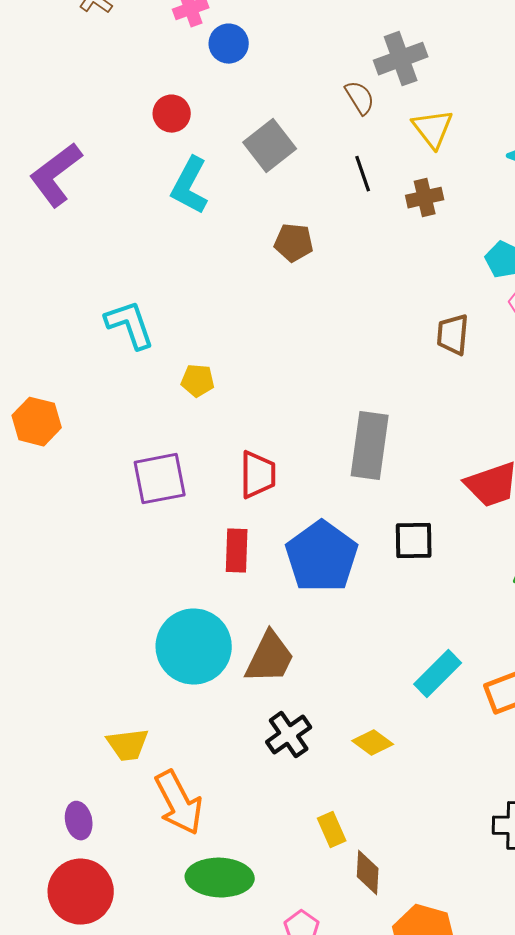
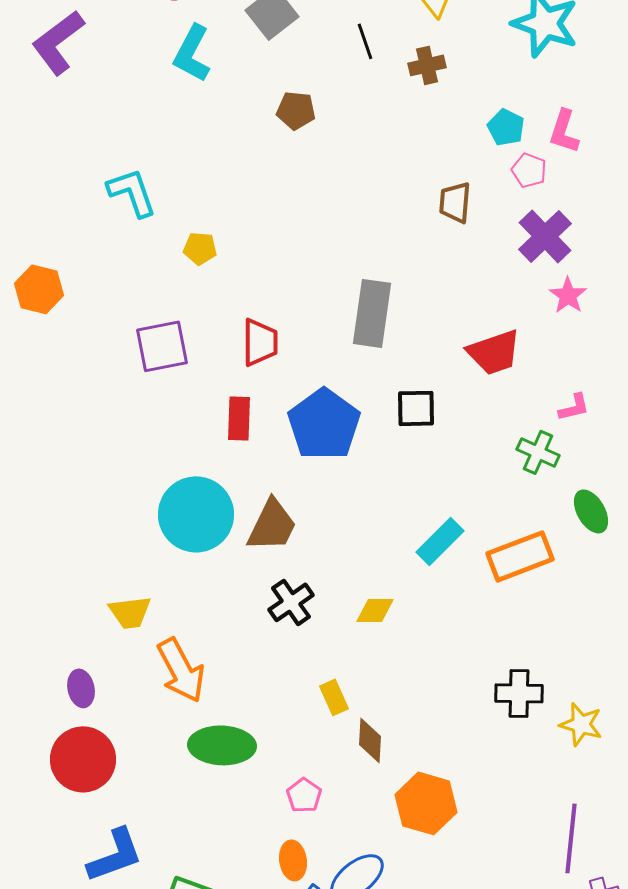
yellow diamond: (373, 743) -> (375, 610), turned -36

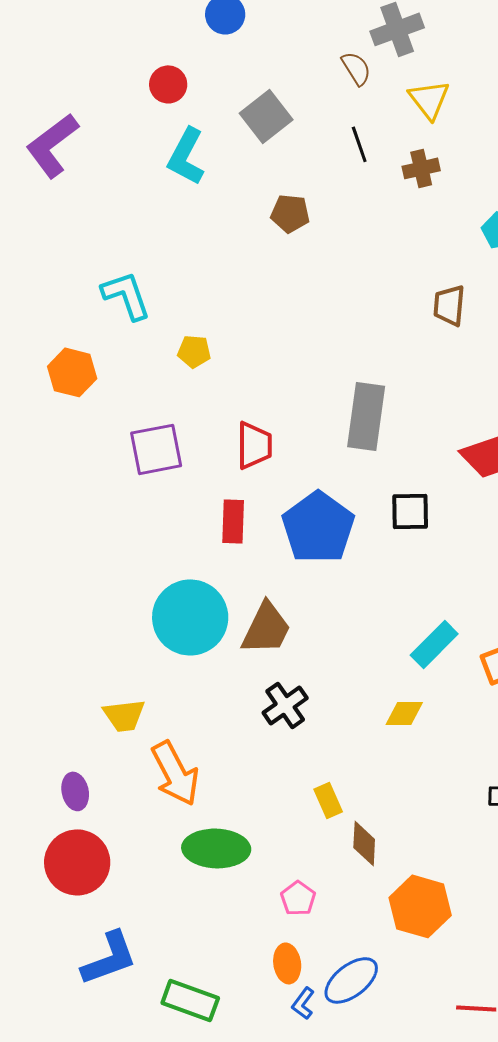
orange hexagon: (39, 289) -> (72, 372), moved
yellow diamond: (375, 610) -> (404, 713), moved

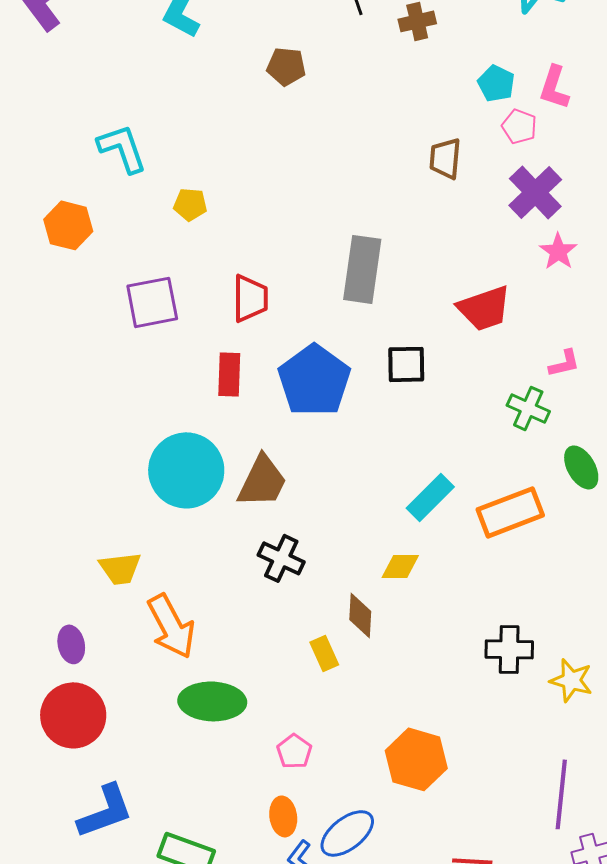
black cross: (285, 705) -> (281, 558), turned -30
brown diamond: (364, 843) -> (360, 615), moved

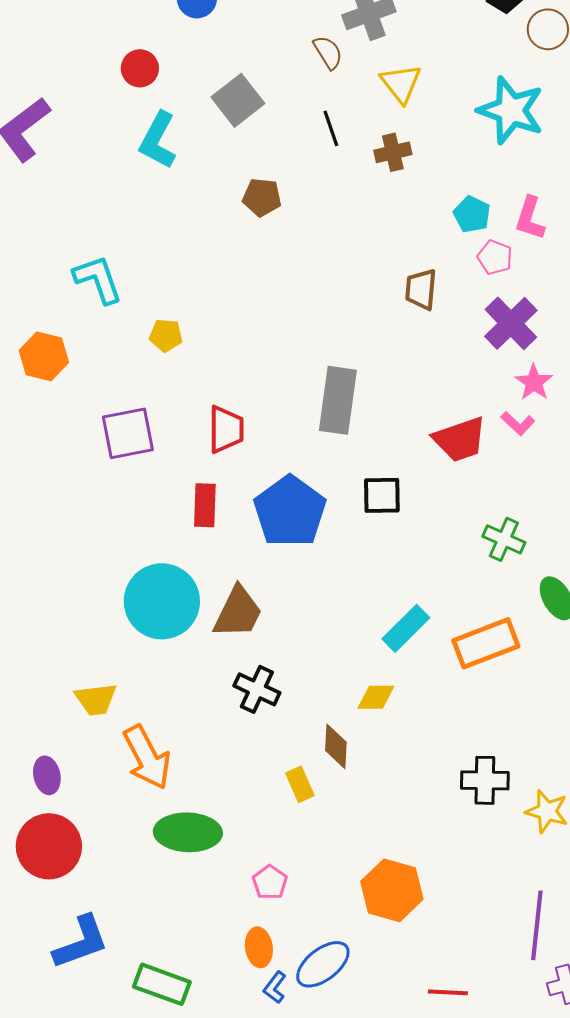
pink L-shape: (564, 363) -> (518, 423), moved, turned 56

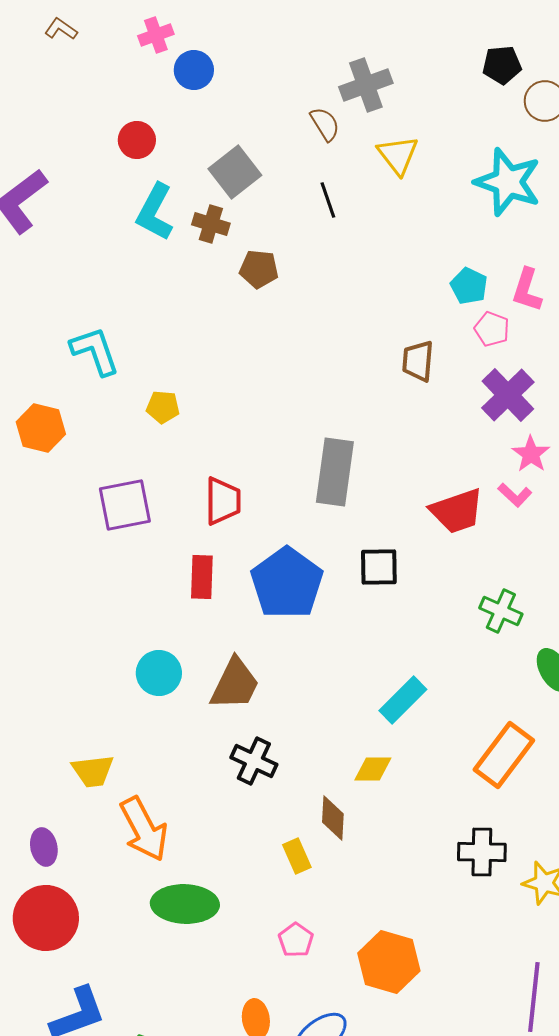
brown cross: (393, 152) -> (211, 224), moved, turned 30
cyan circle: (162, 601) -> (159, 673), size x0.6
orange rectangle: (486, 643) -> (504, 755), moved, turned -32
pink pentagon: (270, 882) -> (296, 940), moved

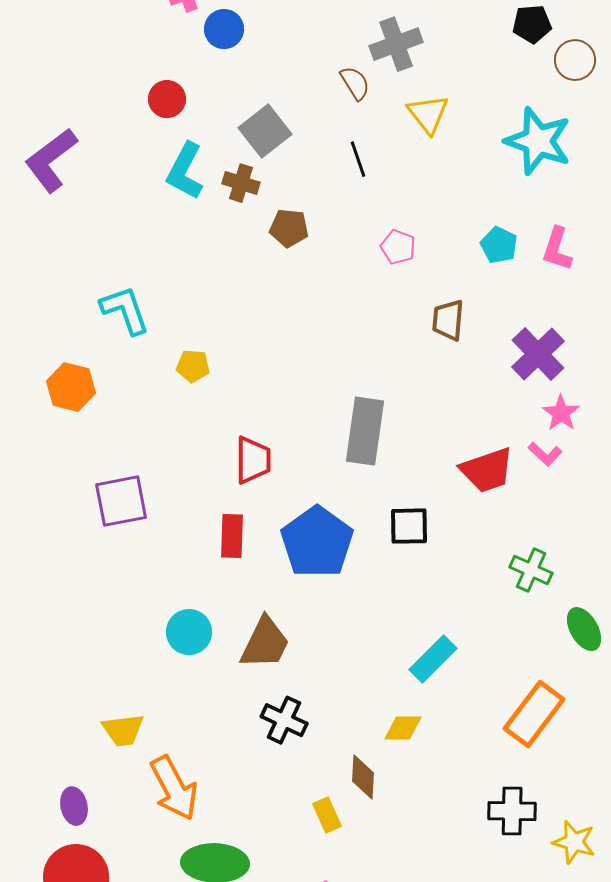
pink pentagon: (492, 329) -> (398, 247), moved
purple square: (125, 505) -> (121, 501), moved

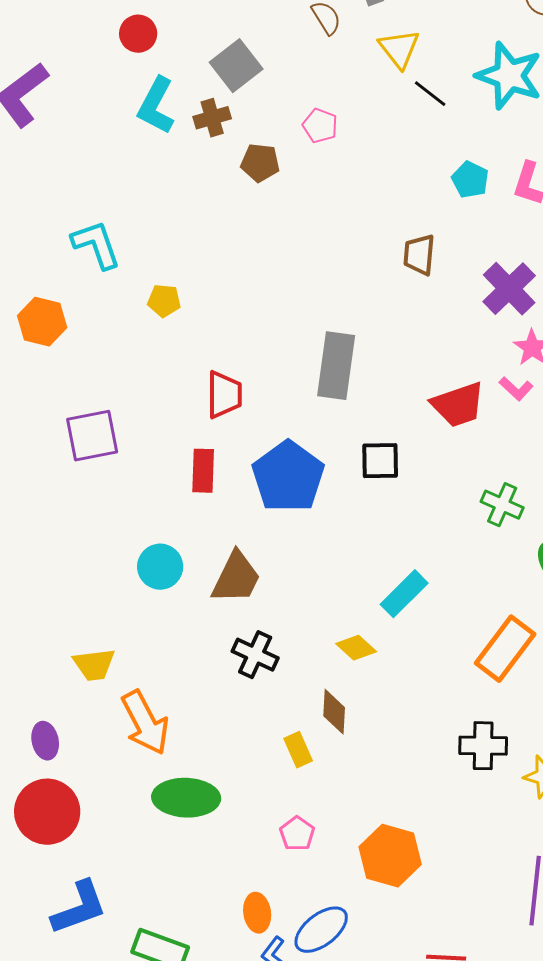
black line: (358, 159) -> (430, 94), moved, turned -33
brown cross: (241, 183) -> (212, 118), turned -33
pink pentagon: (398, 247) -> (320, 126), moved
yellow diamond: (403, 728) -> (356, 648), moved, turned 42

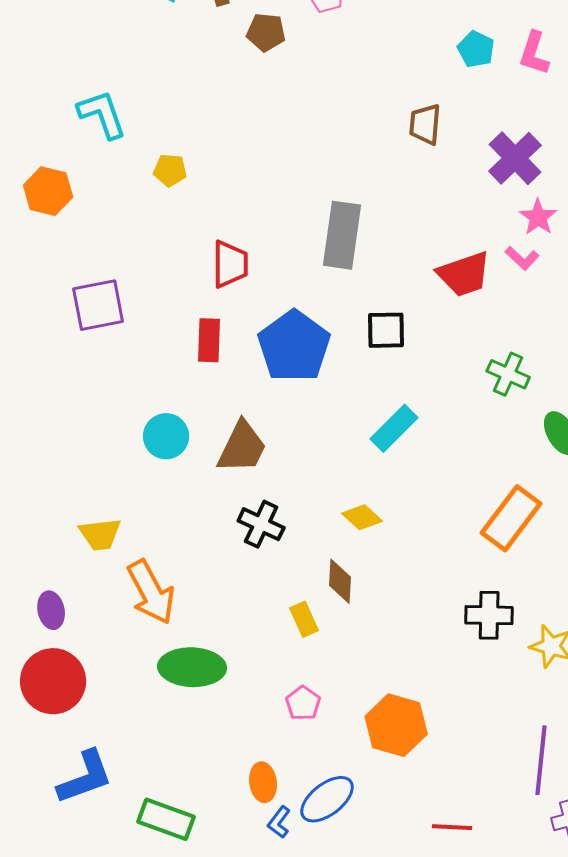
cyan rectangle: (404, 594) -> (394, 428), moved

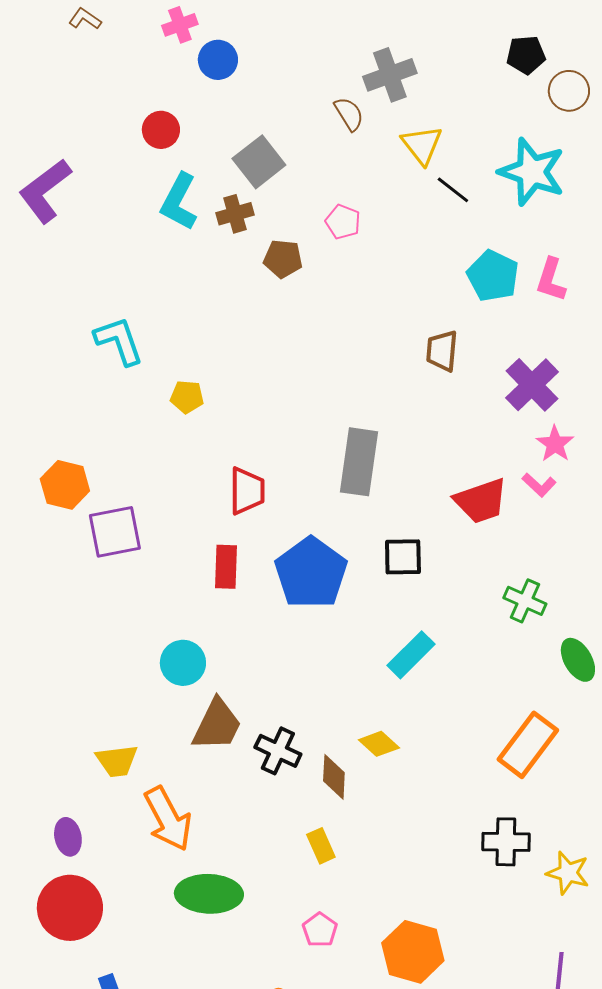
cyan pentagon: (476, 49) -> (493, 276), size x1.4
orange hexagon: (48, 191) -> (65, 485), moved
brown trapezoid: (242, 447) -> (217, 725), moved
brown diamond: (340, 581) -> (334, 777), moved

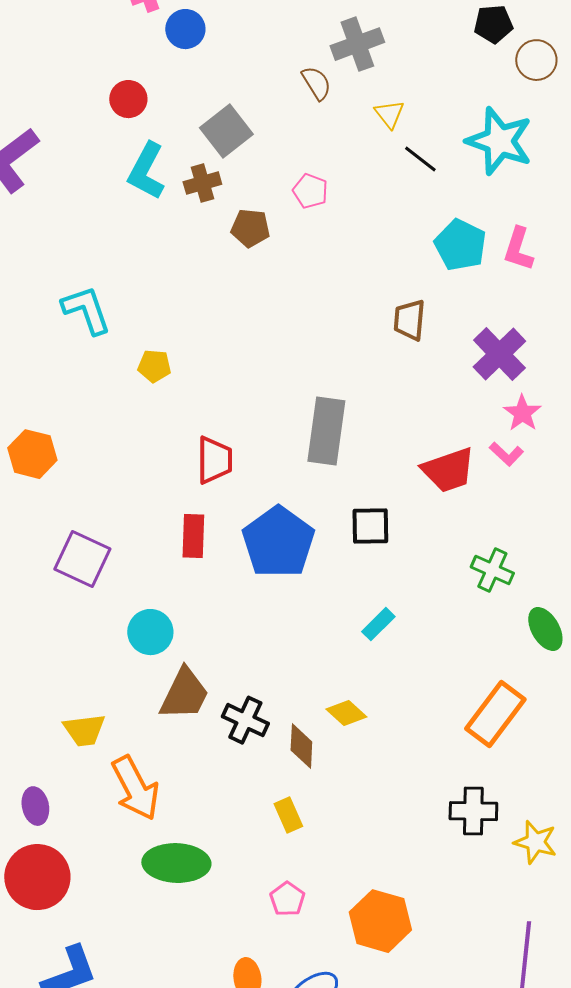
yellow triangle: (422, 145) -> (389, 114), size x0.7
purple square: (115, 532) -> (82, 559), moved, turned 36
cyan rectangle: (411, 655) -> (378, 624), size x0.7

